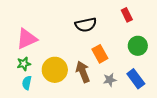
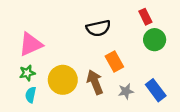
green circle: (138, 46) -> (155, 40), moved

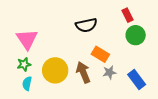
pink triangle: (31, 44) -> (27, 39), turned -40
orange rectangle: (114, 61) -> (100, 54), turned -30
gray star: (126, 91) -> (109, 72), moved

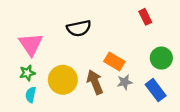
black semicircle: (86, 25) -> (79, 28), moved
green circle: (136, 35) -> (161, 58), moved

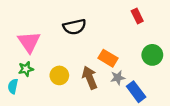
yellow circle: (63, 80) -> (59, 75), size x0.7
blue rectangle: (156, 90) -> (136, 92), moved
cyan semicircle: (31, 95) -> (13, 86), moved

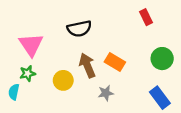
brown arrow: (90, 78) -> (87, 65), moved
gray star: (118, 78) -> (106, 93), moved
blue rectangle: (136, 92) -> (160, 98), moved

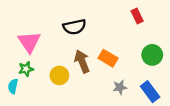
gray star: (106, 93) -> (120, 87), moved

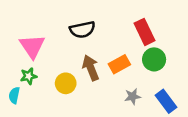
red rectangle: (137, 16) -> (145, 32), moved, size x1.5
green circle: (152, 55) -> (154, 59), moved
orange rectangle: (108, 58) -> (119, 64), turned -60

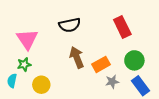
green circle: (154, 59) -> (134, 60), moved
orange rectangle: (119, 64) -> (101, 64), moved
yellow circle: (66, 83) -> (41, 85), moved

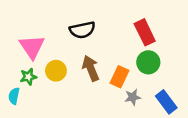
green circle: (134, 60) -> (148, 62), moved
orange rectangle: (101, 64) -> (120, 77), turned -36
yellow circle: (41, 85) -> (56, 71), moved

